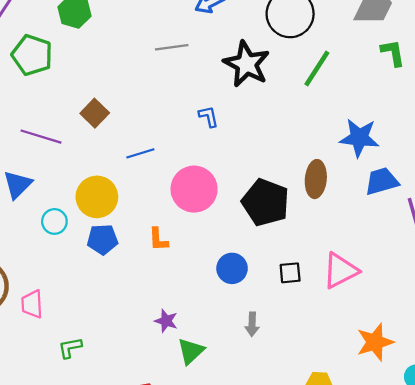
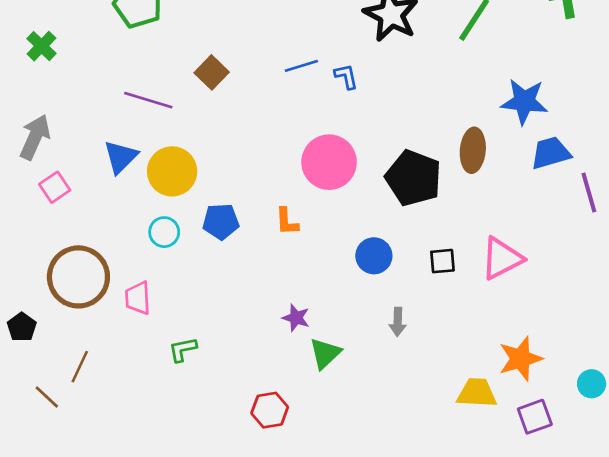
blue line: (140, 153) -> (301, 66), moved
yellow circle: (97, 197) -> (172, 171), moved
cyan circle: (54, 221) -> (164, 232), moved
orange star: (375, 342) -> (520, 359), moved

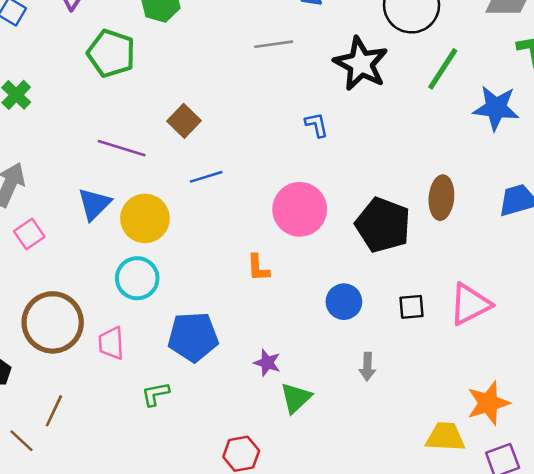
blue line: (301, 66) -> (206, 177), moved
blue star: (524, 101) -> (496, 108), moved
blue pentagon: (221, 222) -> (193, 337), moved, size x1.4
cyan circle: (164, 232) -> (137, 278), size x1.4

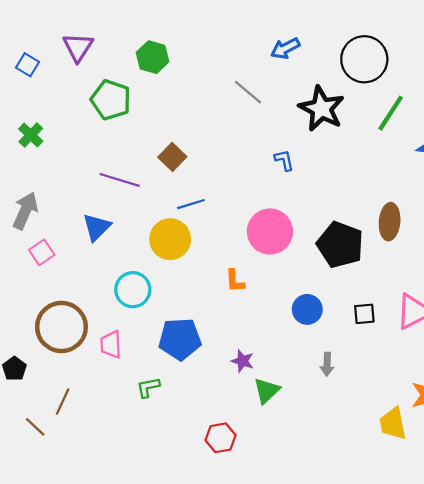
gray line: (274, 44) -> (248, 92), turned 48
yellow circle: (145, 218) -> (170, 239), moved
yellow trapezoid: (445, 437) -> (393, 424), turned -104

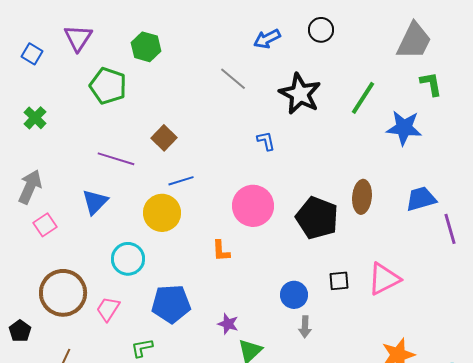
black circle: (364, 59) -> (321, 30), moved, size x0.6
blue circle: (307, 309) -> (294, 295), moved
pink trapezoid: (111, 345) -> (108, 309), turned 36

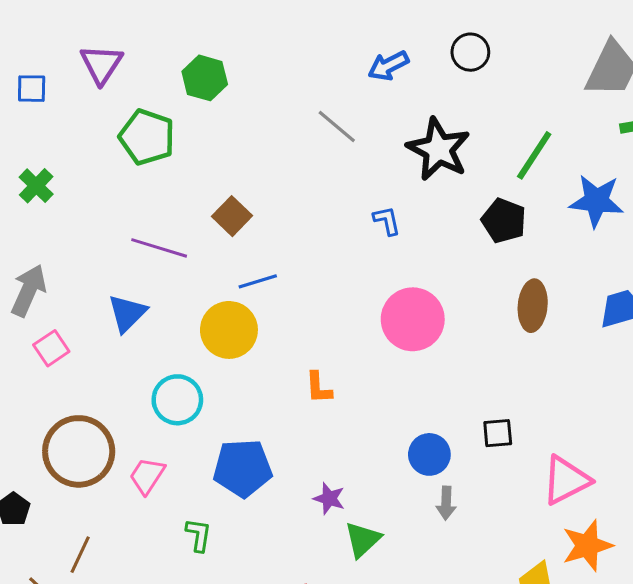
blue square: (32, 54) -> (32, 89), turned -30
pink circle: (253, 206) -> (413, 319), moved
black pentagon: (317, 218) -> (504, 221), moved, size x0.7
pink triangle: (384, 279) -> (566, 480), moved
green L-shape: (142, 348) -> (199, 535), turned 110

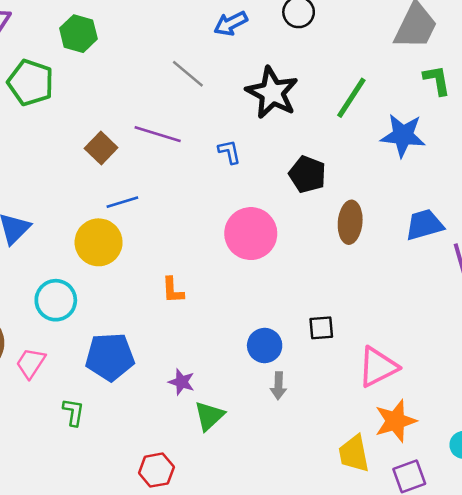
black pentagon: (504, 221) -> (307, 174), moved
purple line: (159, 248) -> (158, 134), moved

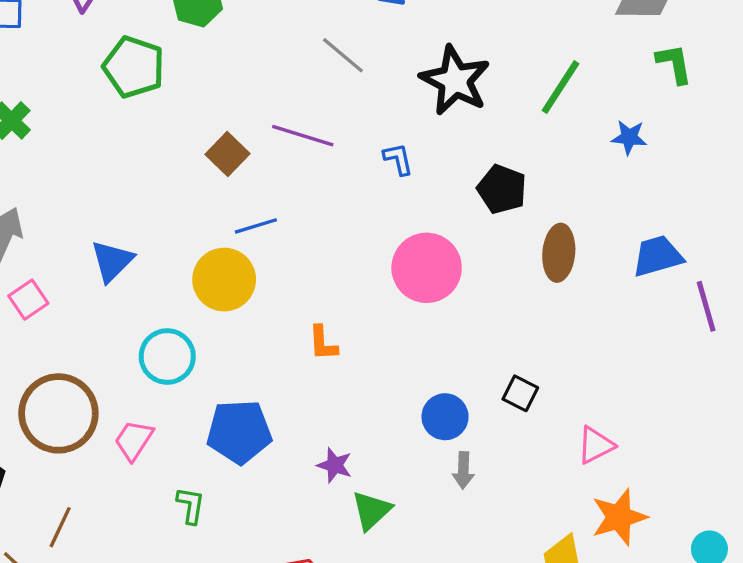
blue star: (403, 135) -> (629, 137), size x0.6
black square: (321, 328) -> (520, 393), turned 32
pink triangle: (378, 367) -> (596, 445), size x0.7

